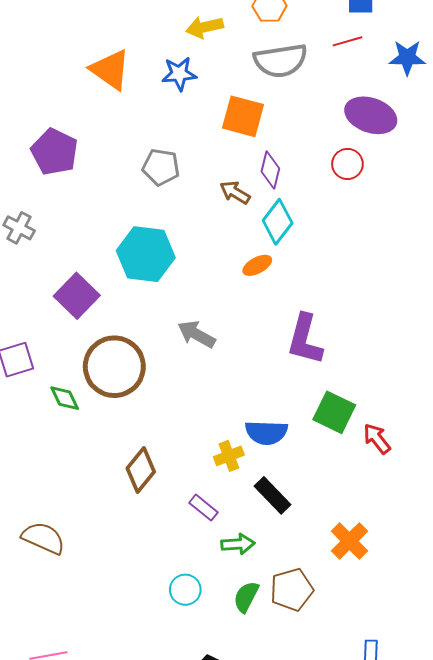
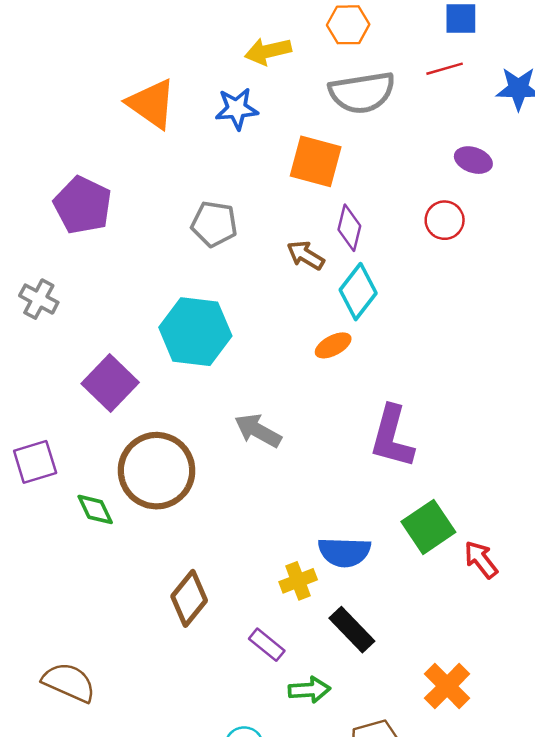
purple ellipse: (371, 115) -> (473, 160), size x0.6
green square: (334, 412) -> (428, 527), turned 30

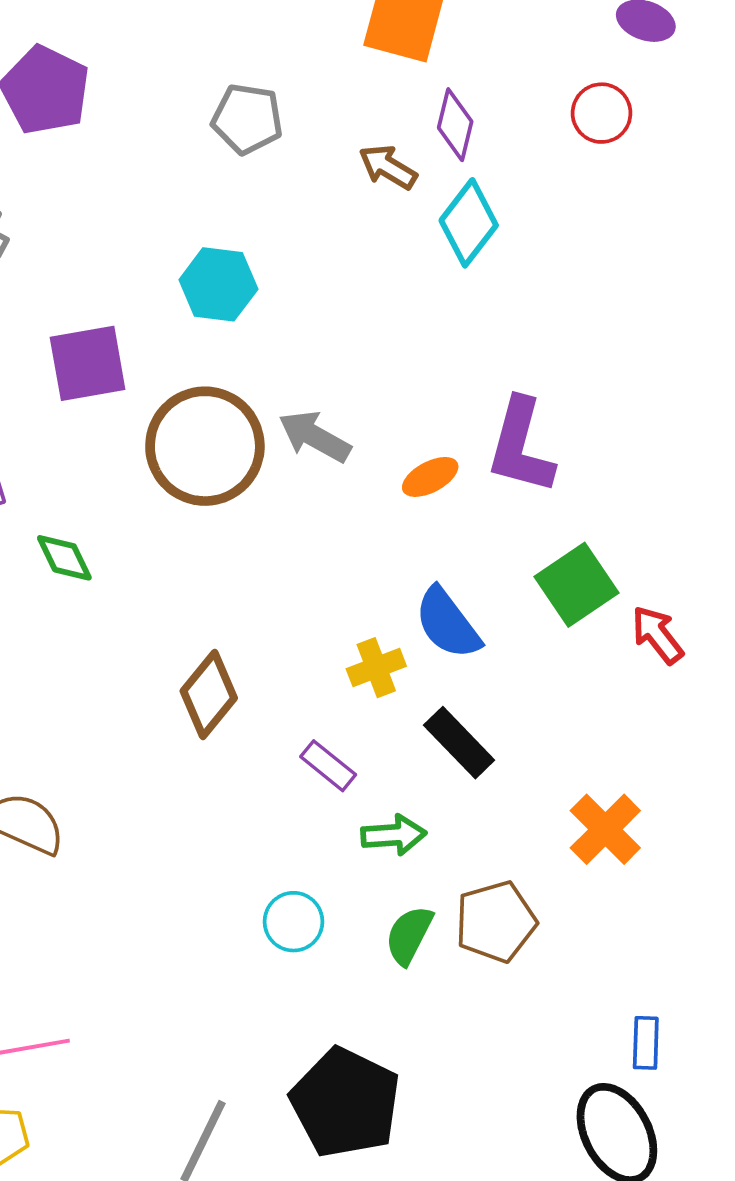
cyan hexagon: (195, 332) -> (218, 284), size x0.7
orange ellipse: (333, 345) -> (430, 477), moved
purple square: (110, 383) -> (88, 363), turned 36
brown circle: (157, 471) -> (205, 446), moved
blue semicircle: (344, 552) -> (448, 623), turned 51

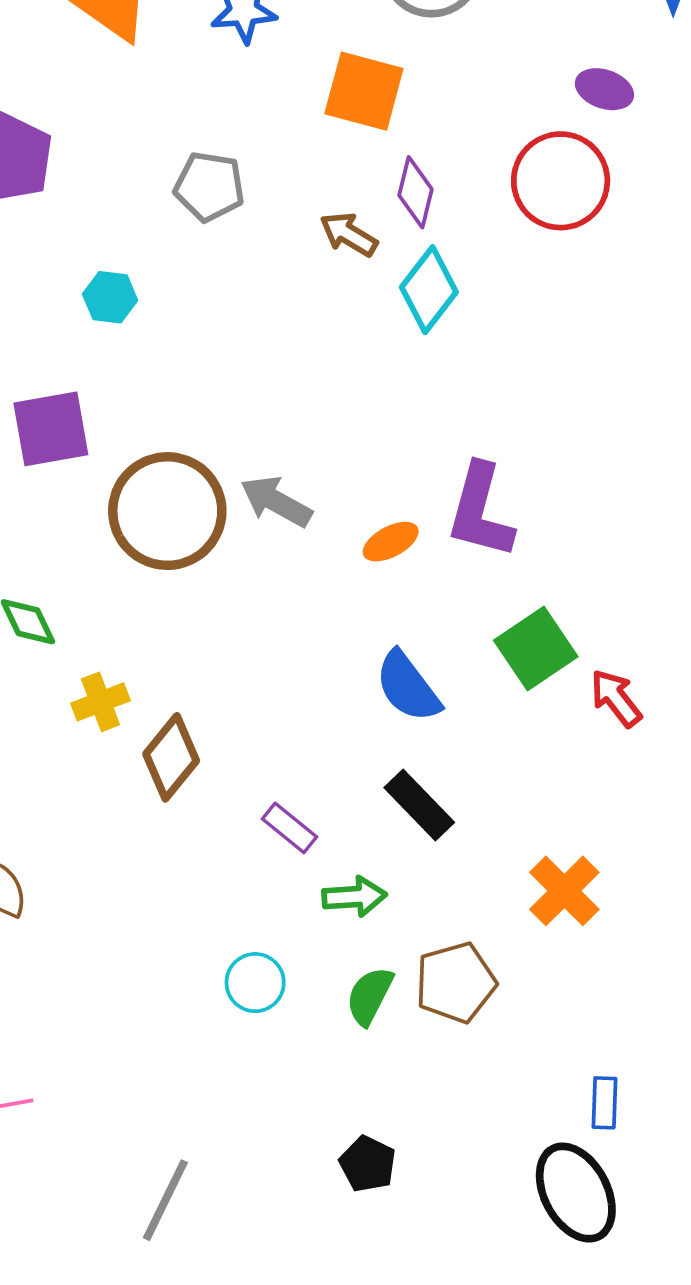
red circle: (602, 113) -> (561, 181), size x1.6
cyan hexagon: (218, 284) -> (110, 297), moved, size x0.7
yellow cross: (376, 668) -> (100, 702), moved
black pentagon: (345, 1103) -> (368, 1164), moved, size x0.5

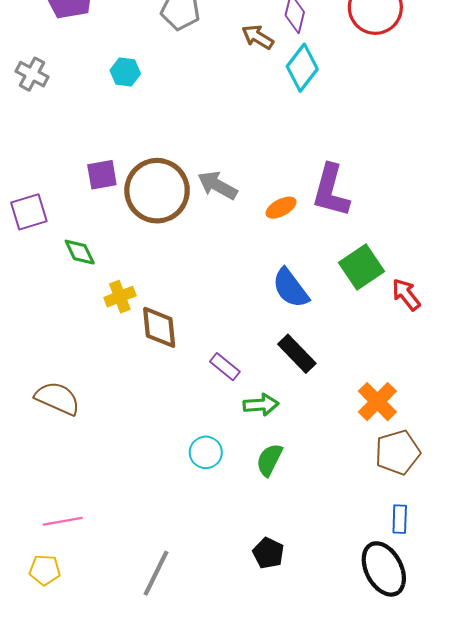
purple square: (51, 429) -> (102, 175), moved, size x0.7
brown diamond: (171, 757) -> (159, 327), turned -45
brown pentagon: (456, 983) -> (398, 452), moved

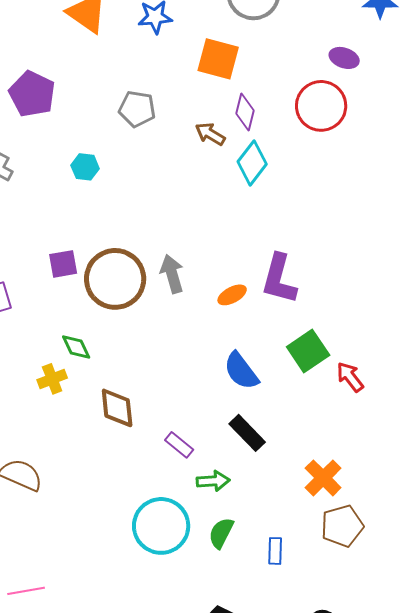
gray arrow: (217, 185) -> (172, 274), turned 45
green diamond: (80, 252) -> (76, 347), moved
yellow cross: (120, 297) -> (52, 379), moved
cyan circle: (206, 452) -> (161, 526), size x1.8
blue rectangle: (400, 519) -> (275, 551), moved

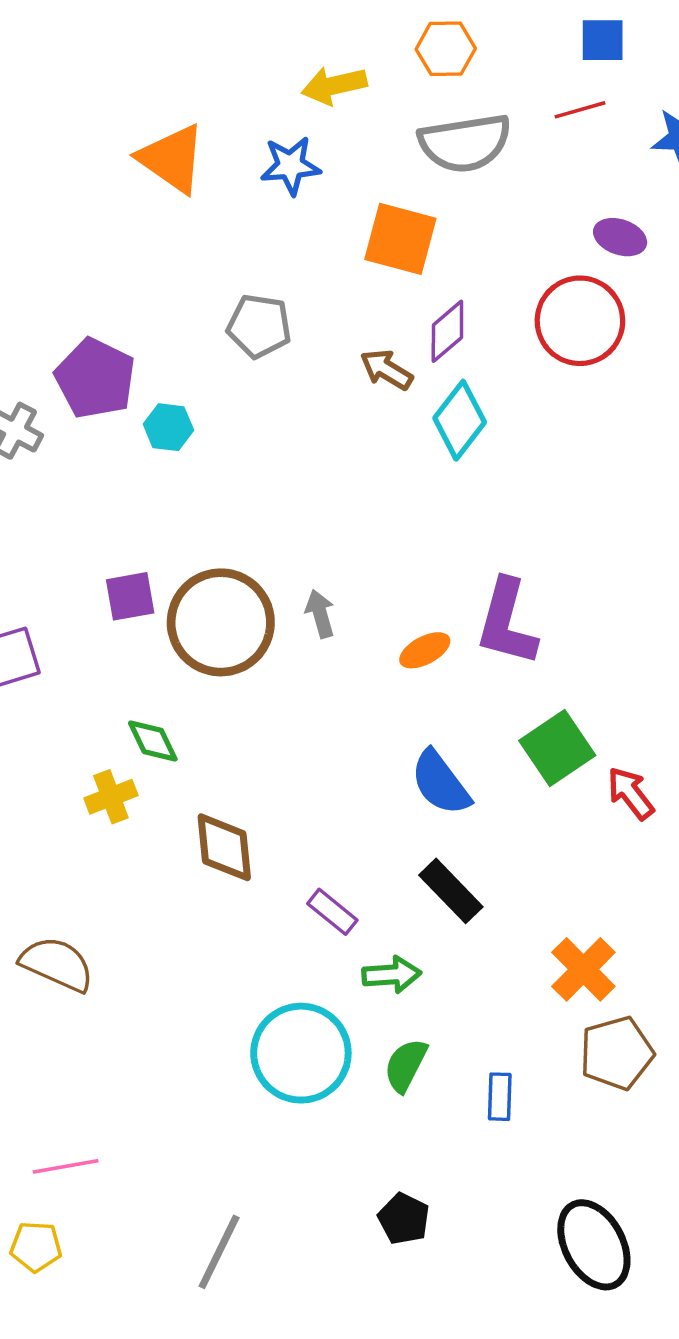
purple pentagon: (32, 94) -> (95, 378), moved
purple diamond: (245, 112) -> (447, 331), turned 36
gray arrow: (172, 274) -> (320, 614), size x0.7

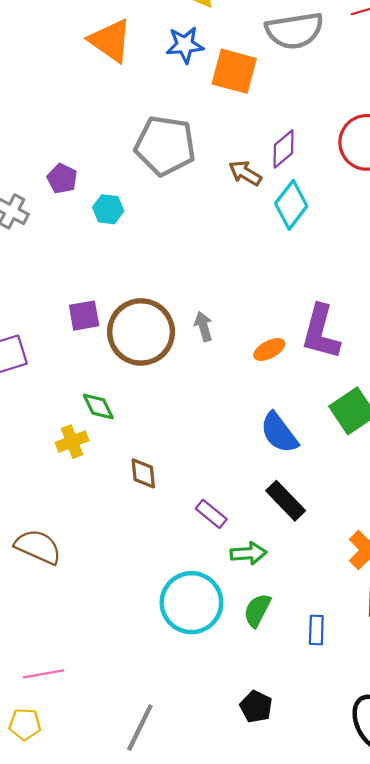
orange square: (400, 239) -> (234, 71), moved
gray pentagon: (259, 326) -> (165, 146), size x1.5
purple pentagon: (95, 378) -> (62, 179), size x0.6
brown diamond: (224, 847) -> (143, 473), size x0.7

